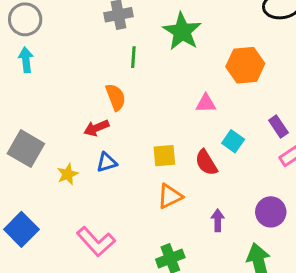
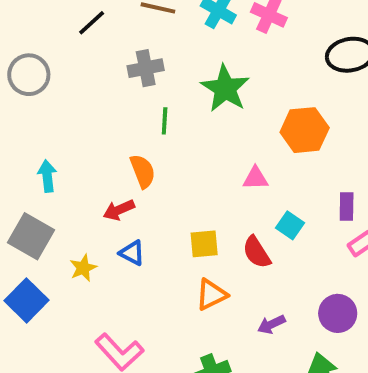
cyan arrow: (26, 60) -> (47, 176), moved
purple rectangle: (278, 126) -> (347, 206), turned 35
blue triangle: (107, 162) -> (132, 253), turned 45
purple arrow: (218, 220) -> (271, 324), turned -115
blue square: (21, 229) -> (26, 300), moved

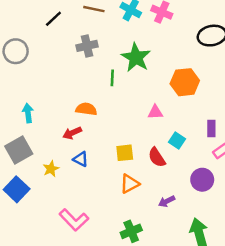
green line: (165, 121) -> (112, 78), moved
orange semicircle: (143, 171) -> (86, 109), turned -60
gray square: (31, 236) -> (19, 150), turned 32
purple circle: (338, 313) -> (202, 180), moved

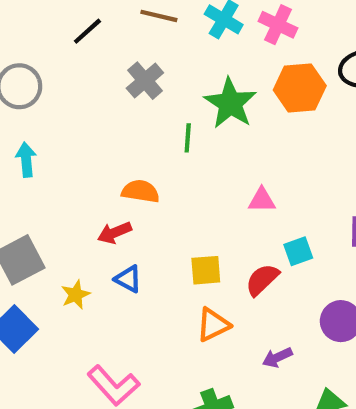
gray cross: (87, 46) -> (145, 81), turned -30
orange hexagon: (185, 82) -> (300, 88), moved
cyan arrow: (28, 113) -> (26, 160), moved
cyan square: (177, 141) -> (298, 251), turned 35
red semicircle: (157, 157) -> (262, 280), turned 78

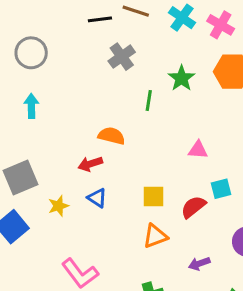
black line: (87, 31) -> (100, 19), moved, turned 30
green star: (230, 103) -> (181, 78), size x0.7

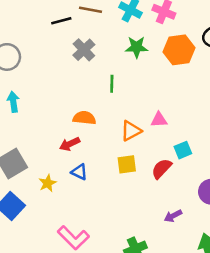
green star: (181, 78) -> (137, 47), moved, turned -30
orange triangle: (155, 236) -> (131, 131), moved

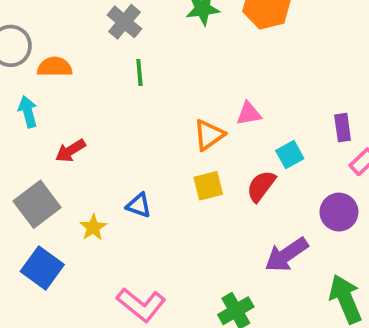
green line: (112, 84) -> (139, 72), moved
orange semicircle: (84, 118) -> (55, 67), moved
red arrow: (70, 144) -> (70, 151), moved
purple arrow: (173, 216) -> (286, 255), size x1.6

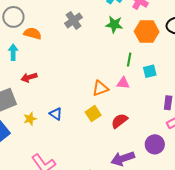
green line: (139, 72) -> (129, 60), moved
cyan square: (290, 155) -> (150, 71), moved
yellow square: (208, 186) -> (93, 114), turned -35

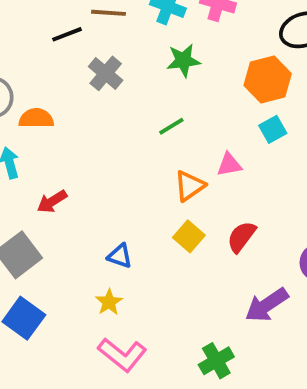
orange hexagon: (147, 32) -> (268, 80), moved
green line: (129, 60) -> (171, 126), moved, turned 64
yellow star: (30, 119) -> (109, 302), moved

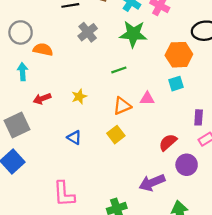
green star: (183, 60) -> (133, 34), size x1.4
red semicircle: (241, 237) -> (168, 142), moved
yellow star: (109, 302) -> (79, 96), moved
pink L-shape: (122, 355) -> (64, 194), turned 36

